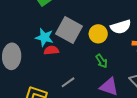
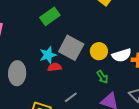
white semicircle: (121, 27) -> (122, 55), moved
cyan star: (44, 37) -> (48, 55), turned -30

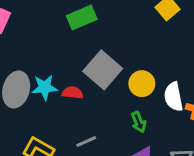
cyan star: (48, 55) -> (45, 87), moved
white semicircle: (122, 55) -> (174, 97), turned 84

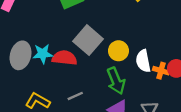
red semicircle: (72, 93) -> (64, 58), size x1.5
green arrow: (139, 122) -> (116, 81), size x1.6

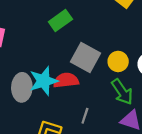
cyan star: (43, 54) -> (44, 81), size x1.4
gray line: (75, 96) -> (85, 116), turned -35

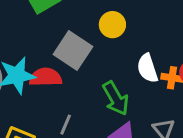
yellow circle: (118, 61) -> (112, 25), moved

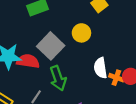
green arrow: (116, 98) -> (58, 78), moved

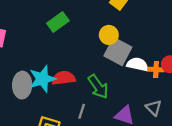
gray square: (51, 46) -> (118, 51), moved
white semicircle: (100, 68) -> (137, 64), turned 126

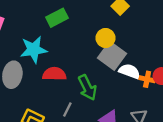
cyan star: (42, 79) -> (34, 50), moved

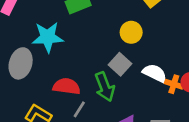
gray square: (112, 56) -> (120, 64), moved, size x0.7
red semicircle: (54, 74) -> (67, 86), moved

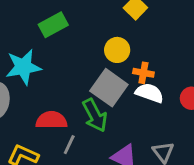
gray square: (120, 64) -> (109, 88), size x1.4
orange cross: (174, 84) -> (143, 73), moved

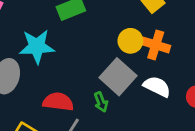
orange cross: (143, 73) -> (156, 45), moved, size x1.4
green arrow: (95, 115) -> (101, 102), size x0.6

